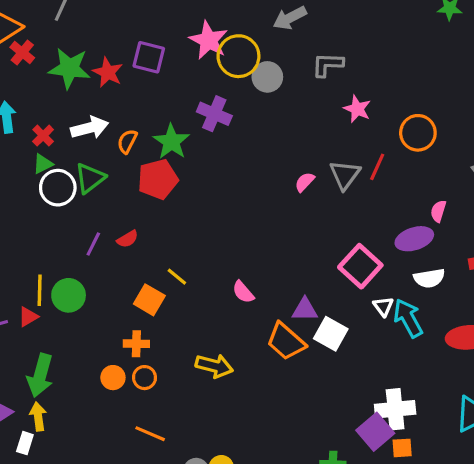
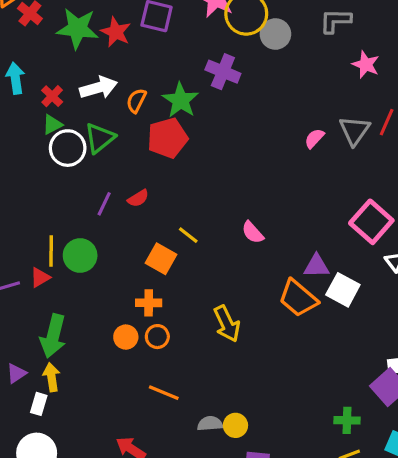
pink semicircle: (243, 292) -> (253, 232), moved
yellow arrow: (214, 366) -> (227, 324), turned 51

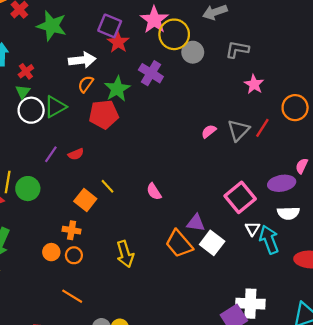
red star: (116, 32) -> (118, 42), moved
white arrow: (99, 88) -> (82, 60), moved
green triangle: (52, 125) -> (23, 92), turned -35

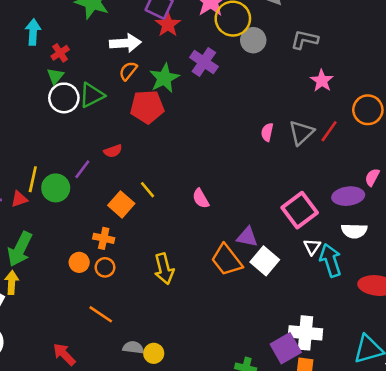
pink semicircle: (209, 131) -> (267, 132), turned -42
purple line: (51, 154) -> (82, 169), moved

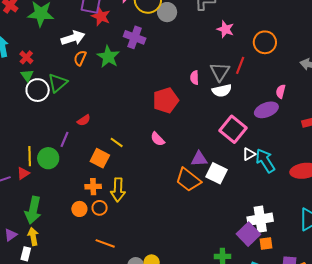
red pentagon: (147, 107) -> (166, 100), moved
white semicircle: (354, 231) -> (222, 91), moved
white triangle: (312, 247) -> (249, 154), turned 40
yellow arrow: (164, 269) -> (118, 190), moved, turned 30

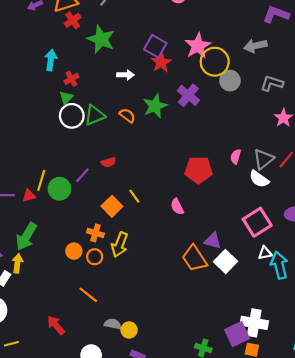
white arrow: (73, 38) -> (125, 75), size x0.7
orange semicircle: (80, 58) -> (127, 115), moved, turned 84
white semicircle: (222, 91) -> (259, 179), turned 30

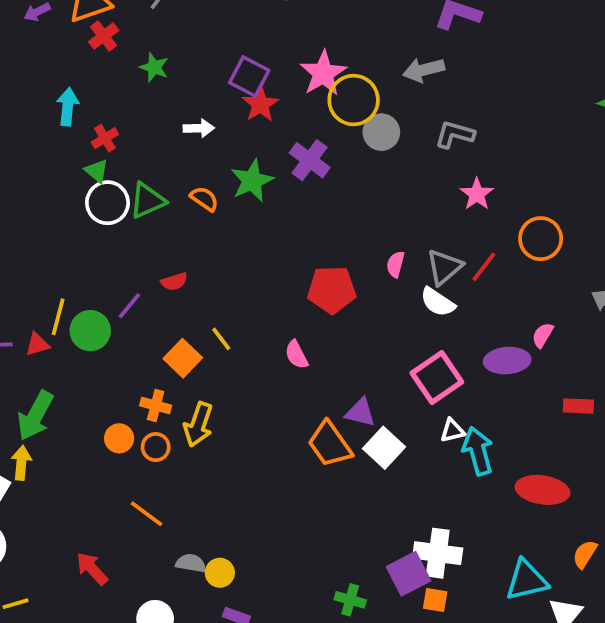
green star: (101, 39) -> (154, 67), size x0.6
green triangle: (66, 97) -> (97, 171), turned -32

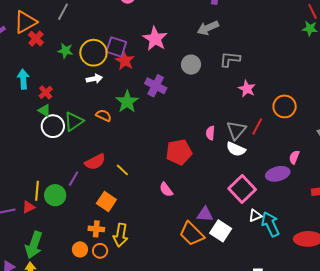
yellow circle: (354, 100) -> (93, 53), moved
red semicircle: (174, 282) -> (95, 162), size x1.5
yellow line: (221, 339) -> (122, 170), moved

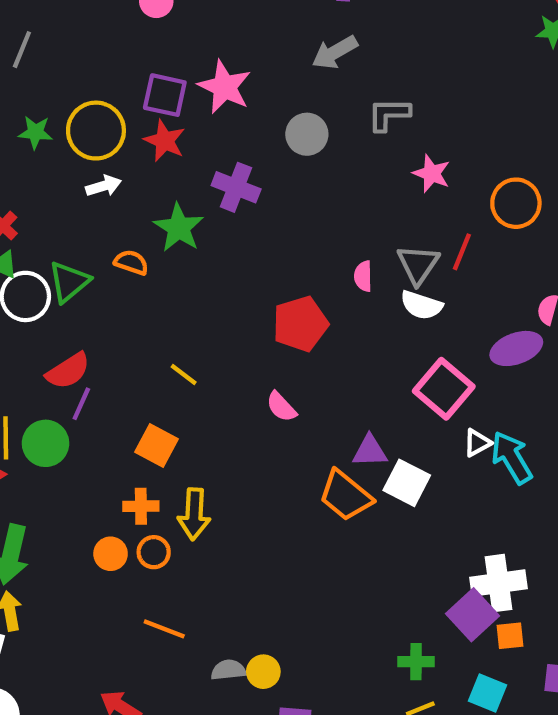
purple square: (116, 47) -> (165, 95), moved
red semicircle: (95, 162) -> (68, 371), moved

